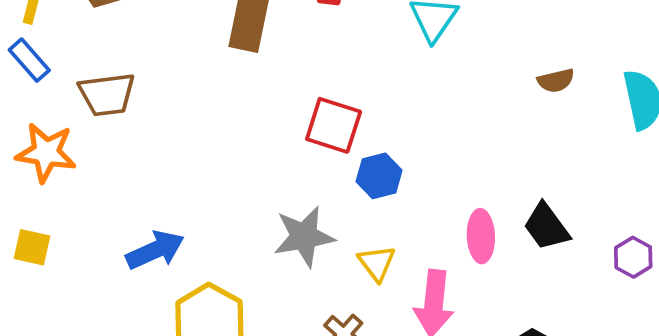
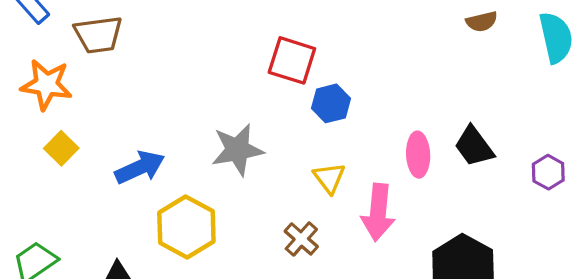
gray star: (304, 237) -> (237, 150), moved
yellow square: (32, 247) -> (61, 148), moved, turned 32

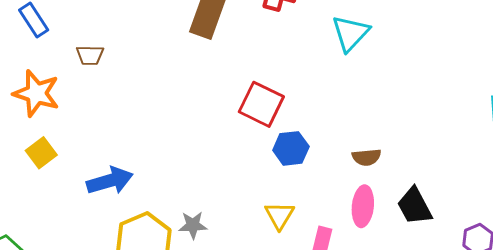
brown semicircle: (482, 22) -> (366, 157), moved
brown trapezoid: (98, 35) -> (90, 55), size x0.6
gray star: (237, 150) -> (193, 225), moved, size x0.6

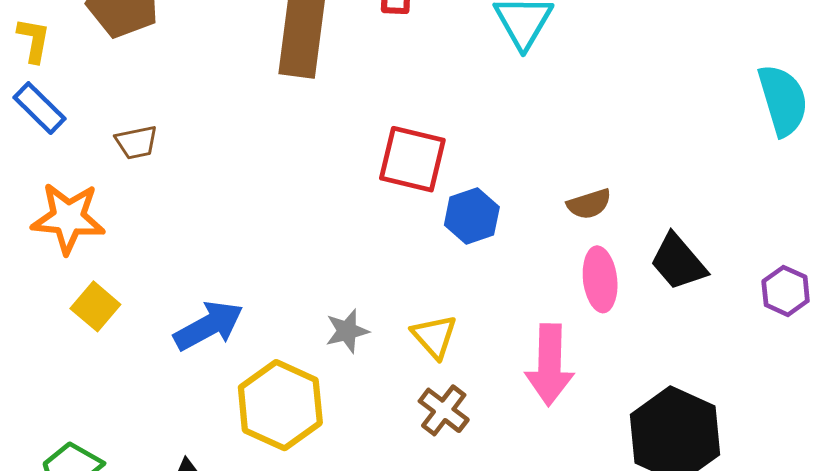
yellow triangle: (279, 215) -> (434, 336), moved
gray star: (193, 225) -> (347, 331), moved

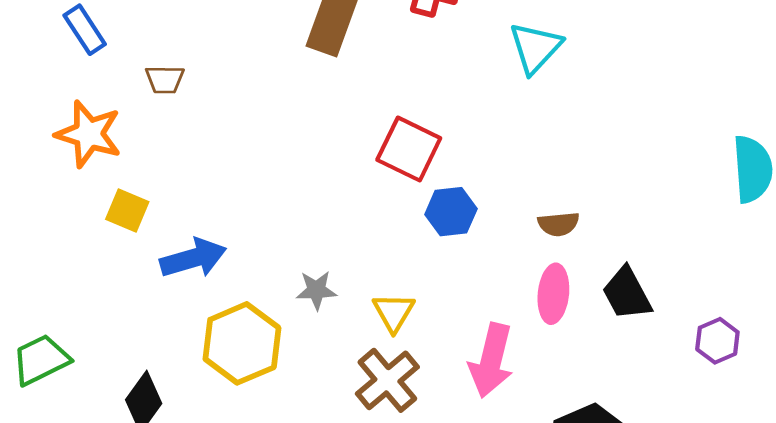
yellow square: (95, 306) -> (127, 210), moved, turned -30
brown cross: (444, 410) -> (387, 380), size x1.4

